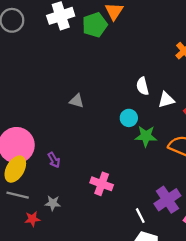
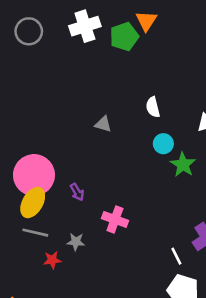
white semicircle: (142, 86) -> (153, 107), moved
green star: (146, 136) -> (183, 165), turned 30
pink cross: (102, 184) -> (115, 219), moved

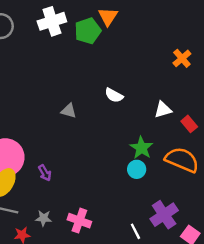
white semicircle: (153, 107) -> (114, 95), turned -48
cyan circle: (163, 144) -> (137, 169), moved
pink cross: (115, 219) -> (79, 221), moved

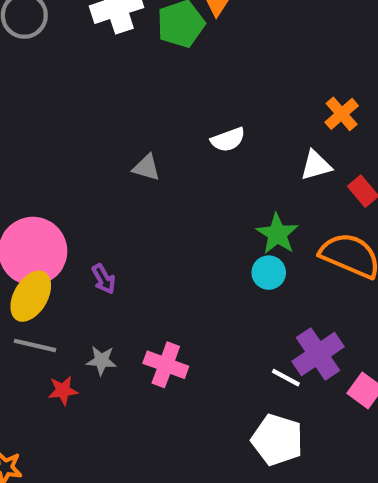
orange cross: (182, 58) -> (342, 114), moved
white semicircle: (114, 95) -> (228, 140), turned -48
white line: (135, 231) -> (286, 378), moved, turned -35

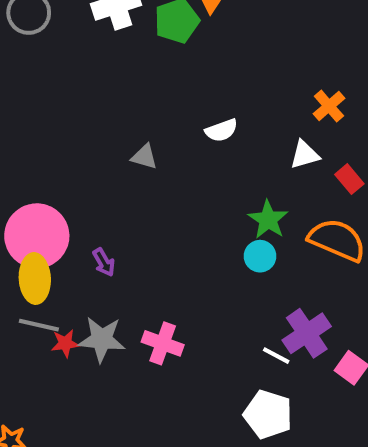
yellow ellipse: (31, 296) -> (35, 278), turned -33
gray star: (101, 360) -> (102, 339), size x1.6
red star: (63, 390) -> (65, 343), moved

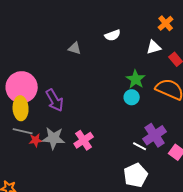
purple arrow: (104, 262) -> (55, 100), size x1.6
pink cross: (163, 343) -> (84, 140), turned 36
white pentagon: (268, 414) -> (136, 175), turned 30

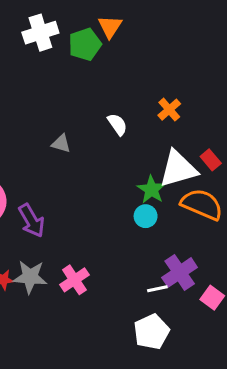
orange cross: (166, 23) -> (169, 110), moved
white semicircle: (113, 35) -> (117, 124), turned -105
white triangle: (154, 47) -> (178, 169), moved, size x1.8
white line: (140, 146) -> (157, 289), turned -40

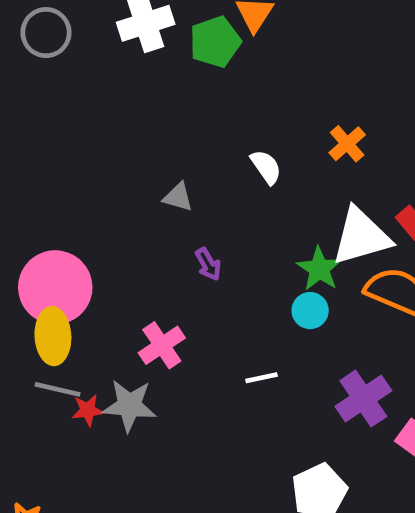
purple arrow: (32, 221) -> (208, 264), moved, size x0.6
pink cross: (74, 280) -> (162, 345), moved
white line: (157, 289) -> (261, 378), moved

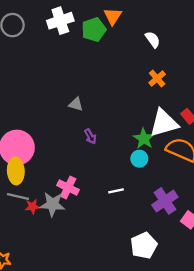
white semicircle: (266, 167) -> (153, 40), moved
pink cross: (162, 345) -> (68, 188), moved, turned -30

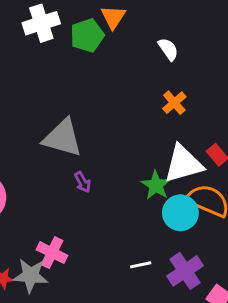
gray triangle: (76, 104) -> (63, 138), size x2.0
cyan circle: (139, 159) -> (180, 213), moved, size x1.5
white line: (116, 191) -> (141, 265), moved

